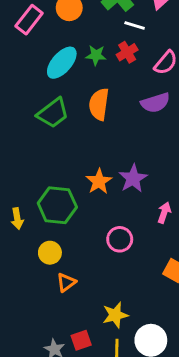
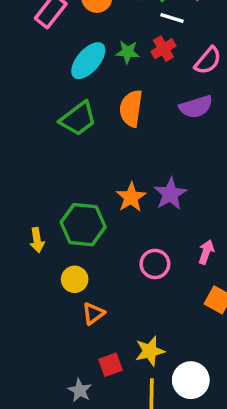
pink arrow: (164, 213) -> (206, 252), moved
red square: (81, 340) -> (110, 365), moved

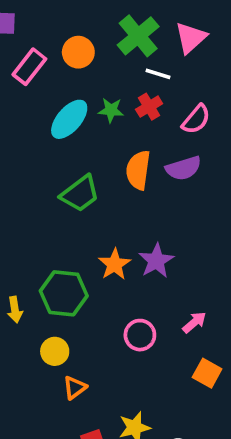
orange semicircle: (131, 108) -> (138, 170), moved
green trapezoid: (78, 119) -> (80, 194), moved
pink arrow: (206, 252) -> (194, 322), turned 30

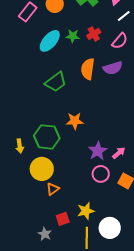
white line: (158, 74) -> (124, 16), moved, turned -56
purple star: (156, 261) -> (98, 151), moved
orange star: (115, 264) -> (75, 121), turned 30
pink circle: (140, 335) -> (101, 174), moved
yellow circle: (55, 351) -> (42, 169), size x1.5

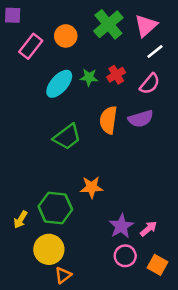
yellow arrow: (20, 146) -> (20, 220), turned 40

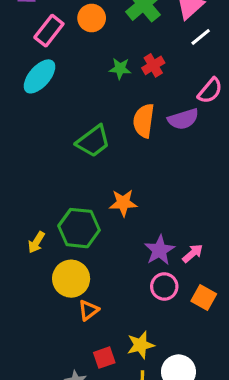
cyan ellipse: (59, 84) -> (39, 76), moved
pink semicircle: (150, 84) -> (210, 91), moved

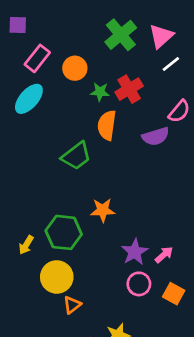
orange circle: (92, 18) -> (75, 68), moved
red cross: (153, 65) -> (129, 89), size x1.4
orange semicircle: (144, 121) -> (107, 125), moved

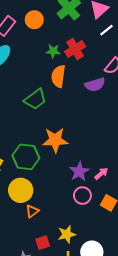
orange circle: (75, 68) -> (34, 20), moved
orange star: (103, 210) -> (55, 140), size x1.4

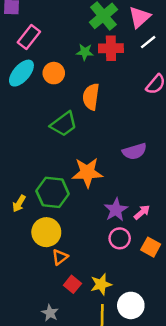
orange circle: (34, 20) -> (54, 73), moved
red cross: (75, 49) -> (111, 48), moved, turned 30
green star: (53, 51) -> (85, 52), moved
purple semicircle: (95, 85) -> (135, 151), moved
red square: (43, 243) -> (72, 284), moved, turned -32

